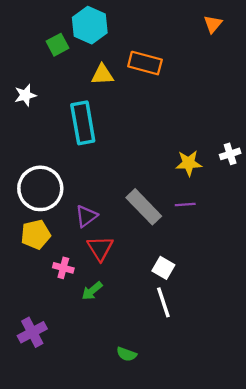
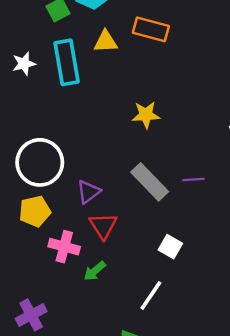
cyan rectangle: (83, 123) -> (67, 62), moved
yellow star: (189, 163) -> (146, 115), moved
pink cross: (63, 268) -> (64, 247), size x1.4
white line: (163, 302) -> (151, 295), moved, turned 52

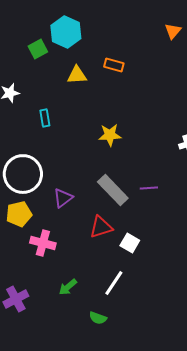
orange rectangle: (151, 29) -> (114, 65), size x0.7
cyan rectangle: (67, 62) -> (45, 118), moved, size x0.5
red triangle: (103, 226) -> (101, 227), moved, turned 45
green arrow: (95, 271) -> (68, 287), moved

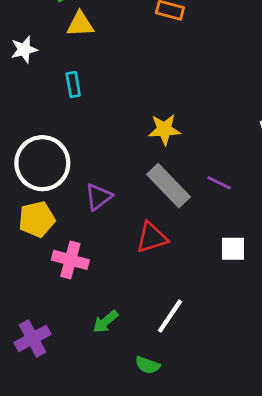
yellow triangle: (77, 75) -> (80, 24), moved
yellow star: (110, 135) -> (164, 129), moved
purple line: (149, 188) -> (219, 183), turned 30
white square: (130, 243) -> (233, 249), moved, turned -30

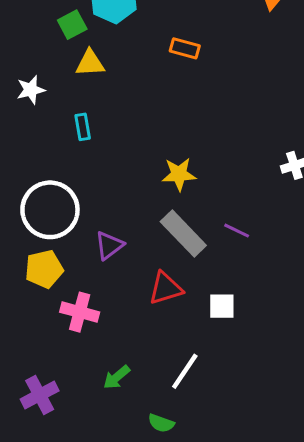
white square: (233, 249) -> (222, 306), moved

